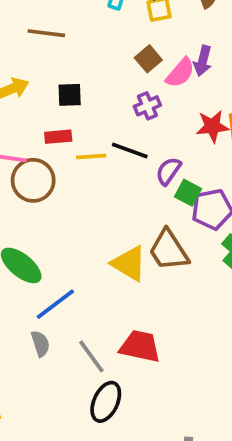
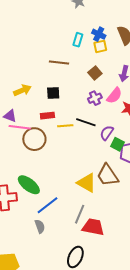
brown line: (46, 33) -> (59, 63), moved
pink semicircle: (180, 73) -> (114, 96), moved
gray line: (91, 356) -> (80, 214), moved, turned 60

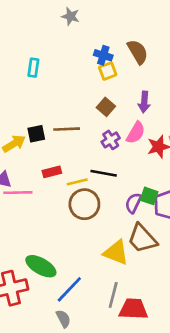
cyan rectangle: (78, 40) -> (33, 68), moved
brown line: (59, 63) -> (67, 129), moved
black square: (53, 93) -> (36, 134), moved
purple semicircle: (107, 133) -> (133, 203), moved
brown circle: (34, 139) -> (84, 204), moved

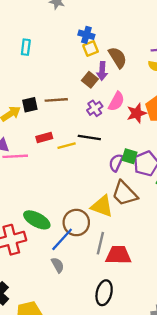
brown semicircle: (138, 52) -> (118, 58), moved
purple arrow: (144, 102) -> (102, 71), moved
brown circle: (84, 204) -> (76, 223), moved

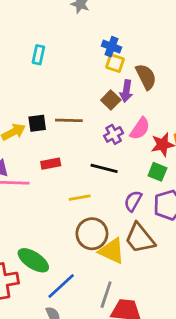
yellow square: (91, 48) -> (115, 63), turned 35
yellow line: (67, 146) -> (80, 198), moved
green square: (130, 156) -> (157, 172), moved
brown circle: (76, 223) -> (92, 234), moved

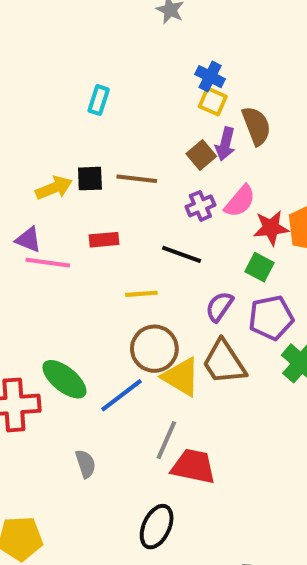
cyan rectangle: (38, 55) -> (99, 100), moved
blue line: (61, 286) -> (121, 395), moved

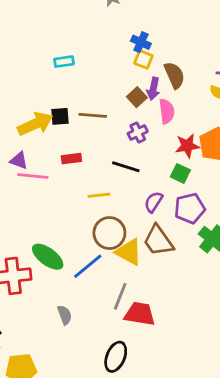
cyan rectangle: (99, 100) -> (64, 62), turned 66
yellow arrow: (54, 188) -> (35, 124), size x1.4
pink semicircle: (240, 201) -> (167, 111), moved, turned -45

